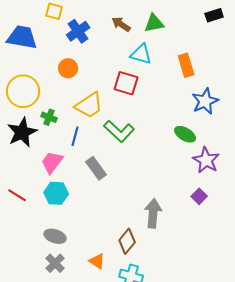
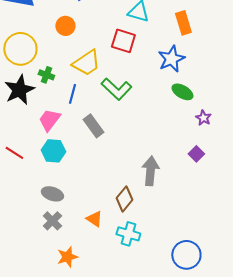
blue star: (205, 101) -> (171, 59), moved
purple star: (206, 160) -> (203, 118), size x0.6

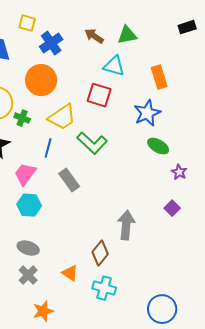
orange circle: (65, 26) -> (41, 80), size x1.6
green cross: (46, 75) -> (22, 118), moved

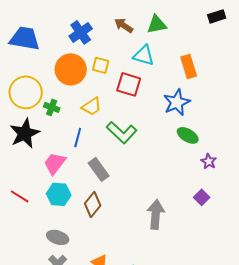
yellow square: (27, 23) -> (101, 65), moved
yellow trapezoid: (62, 117) -> (92, 106), size x0.7
brown diamond: (100, 253) -> (93, 204), moved

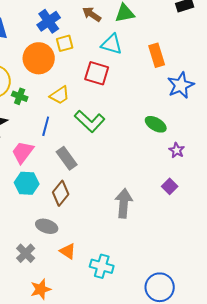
yellow square: (101, 65) -> (65, 43), moved, turned -30
blue star: (177, 102) -> (181, 85), moved
gray ellipse: (58, 237) -> (47, 226), moved

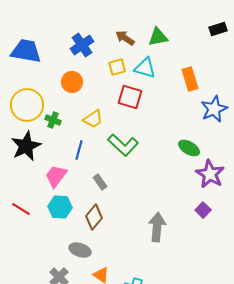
yellow square: (65, 43) -> (117, 67), moved
orange circle: (39, 58) -> (72, 82), size x0.7
purple star: (177, 150) -> (210, 174), size x1.8
gray rectangle: (67, 158) -> (100, 182), size x0.7

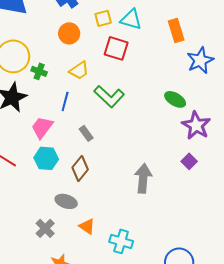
orange circle: (72, 82) -> (69, 33), moved

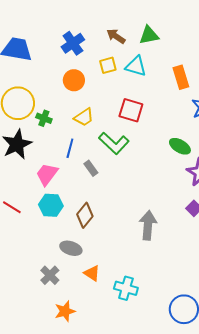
red square: (116, 48) -> (131, 110), moved
gray rectangle: (86, 133) -> (91, 168), moved

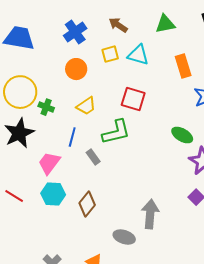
green triangle: (149, 35) -> (165, 24), moved
green L-shape: (114, 143) -> (116, 132), turned -56
gray ellipse: (71, 248) -> (124, 237), moved

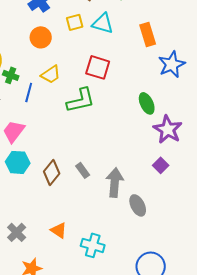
green ellipse: (182, 135) -> (147, 103), turned 35
blue line: (72, 137) -> (29, 92), moved
gray rectangle: (93, 157) -> (83, 170), moved
gray ellipse: (124, 237) -> (138, 205), moved, turned 45

